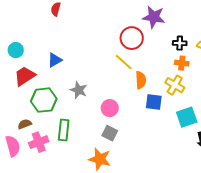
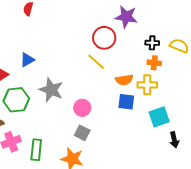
orange semicircle: (141, 80) -> (124, 80), moved, turned 84
yellow cross: (175, 85) -> (147, 85), turned -30
gray star: (79, 90) -> (51, 90), size x1.4
green rectangle: (64, 130) -> (36, 150), moved

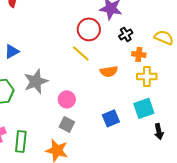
black cross: (152, 43) -> (126, 34), moved, turned -32
yellow cross: (147, 85) -> (147, 76), moved
gray star: (51, 90) -> (36, 81), turned 30
blue square: (126, 102) -> (111, 118), moved, turned -30

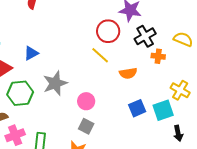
black cross: (126, 34) -> (145, 36), size x1.5
yellow cross: (147, 76) -> (180, 90), moved, turned 30
blue square: (111, 118) -> (137, 108), moved

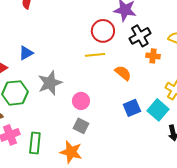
yellow line: (100, 55) -> (95, 55), turned -48
orange semicircle: (128, 73) -> (123, 73), turned -132
cyan square: (163, 110) -> (158, 110), turned -30

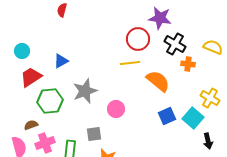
black cross: (140, 36) -> (175, 44), turned -30
orange semicircle: (123, 73) -> (158, 81), size x1.4
gray square: (81, 126) -> (94, 134), moved, turned -35

